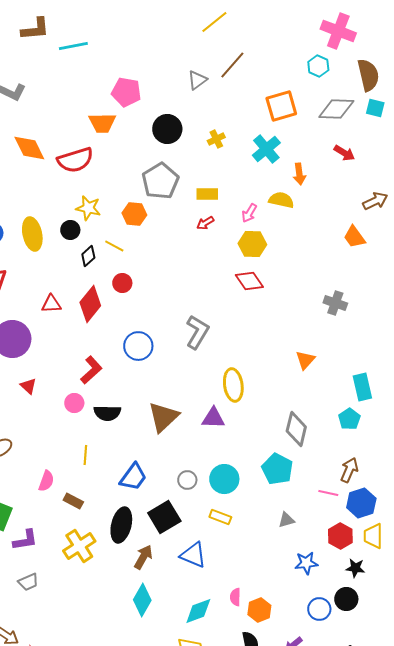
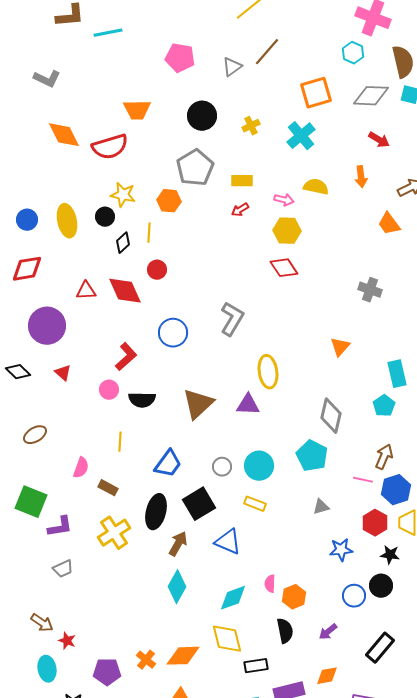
pink pentagon: (126, 92) -> (180, 58), moved
orange arrow: (299, 174) -> (361, 177), moved
pink arrow: (249, 213) -> (284, 200), turned -108
yellow line: (114, 246) -> (149, 233), turned 66
red diamond: (90, 304) -> (125, 291), turned -63

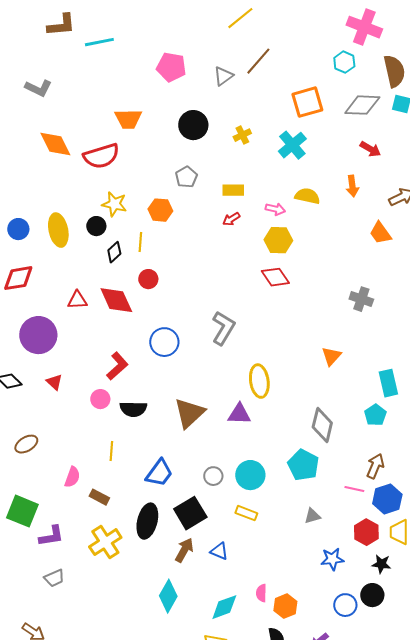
gray pentagon: (195, 168) -> (186, 177), size x0.6
blue triangle: (228, 542) -> (219, 551), size x0.7
brown arrow: (178, 544) -> (184, 550), moved

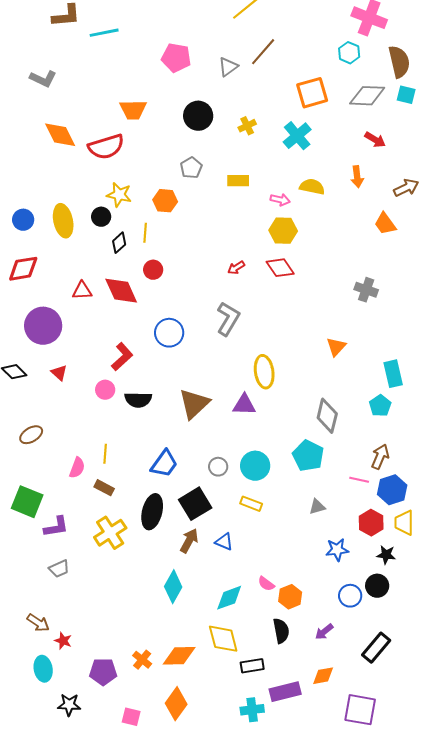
red arrow: (231, 219) -> (236, 268), moved
yellow line: (111, 451) -> (105, 454), moved
pink semicircle: (261, 593) -> (266, 584), turned -54

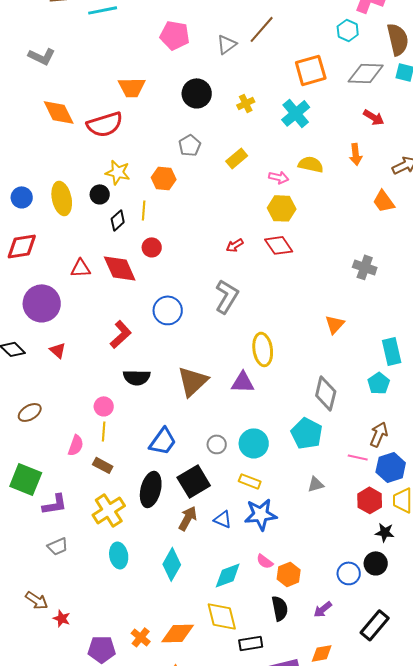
yellow rectangle: (238, 181) -> (237, 158), turned -40
pink circle: (105, 390) -> (104, 406), moved
blue star: (337, 550) -> (261, 514), moved, size x1.4
cyan ellipse: (43, 669) -> (119, 555), moved

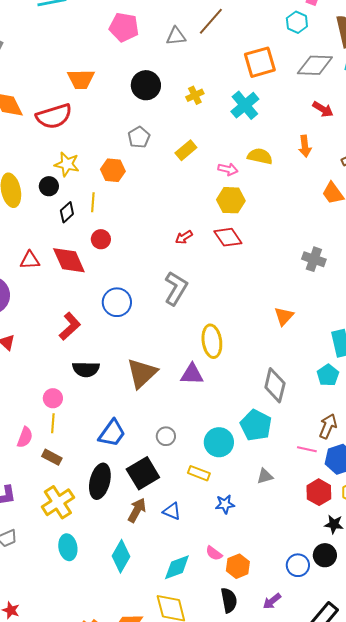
gray triangle: (227, 44) -> (176, 36), turned 30
cyan circle: (254, 443) -> (219, 442), moved
blue star: (261, 514) -> (225, 504), moved, size x0.6

